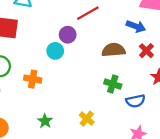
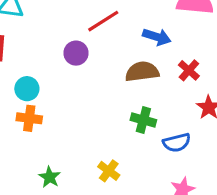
blue arrow: (136, 26) -> (157, 37), moved
cyan circle: (55, 51) -> (27, 89), moved

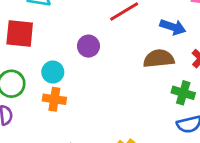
purple circle: (76, 53) -> (88, 46), moved
green cross: (143, 120) -> (183, 93), moved

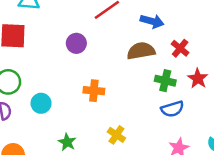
cyan circle: (53, 72) -> (41, 103), moved
orange cross: (54, 99) -> (94, 91), moved

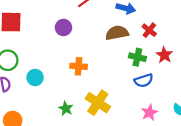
yellow cross: (116, 135) -> (98, 103), size x1.6
green star: (67, 142) -> (66, 109), moved

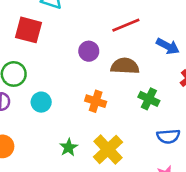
brown semicircle: (117, 33) -> (125, 66), moved
green cross: (137, 57) -> (149, 99), moved

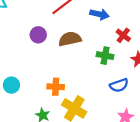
green cross: (149, 99) -> (105, 56), moved
orange cross: (96, 101) -> (56, 87), moved

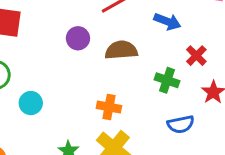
orange cross: (56, 87) -> (109, 107), moved

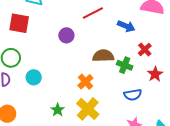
brown semicircle: (121, 50) -> (103, 56), moved
orange cross: (109, 107) -> (85, 82), turned 35

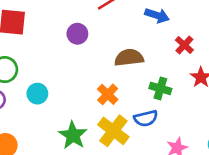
green cross: (125, 65) -> (160, 88), moved
blue semicircle: (133, 95) -> (146, 118), moved
green star: (58, 110) -> (73, 135), size x1.5

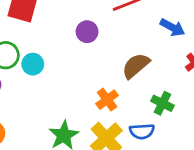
brown semicircle: (129, 58) -> (136, 66), turned -44
cyan circle: (37, 94) -> (33, 64), moved

